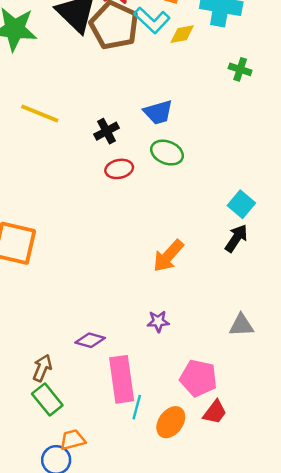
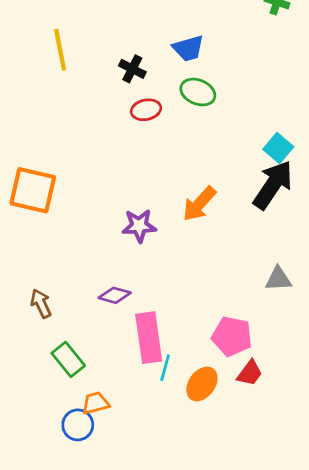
yellow line: (40, 113) -> (60, 50), turned 57
black cross: (107, 131) -> (132, 69), turned -35
black arrow: (236, 238) -> (273, 185), size x1.6
purple star: (158, 321) -> (139, 226), moved, size x1.4
brown arrow: (42, 368) -> (41, 303), moved, turned -48

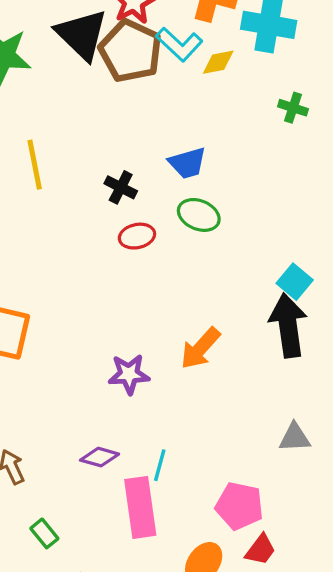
black arrow: (273, 185) -> (288, 325), turned -42
green rectangle: (68, 359) -> (44, 533), size x0.7
cyan line: (165, 368) -> (160, 465), moved

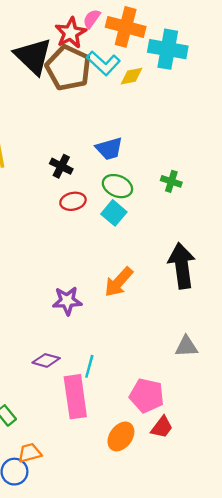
green cross: (293, 108) -> (171, 181), moved
cyan square: (295, 282) -> (114, 213), moved

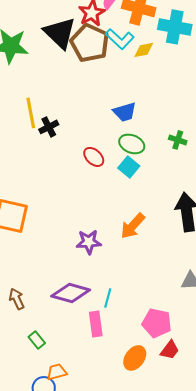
black cross: (61, 166) -> (49, 127), moved, turned 36
red ellipse: (73, 201) -> (94, 157), turned 55
purple diamond: (46, 360) -> (71, 293), size x1.6
pink rectangle: (75, 397) -> (96, 324), size x0.7

